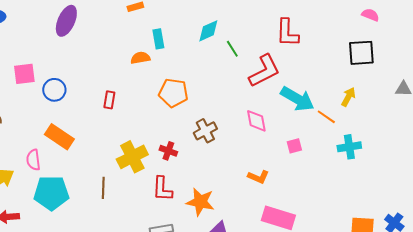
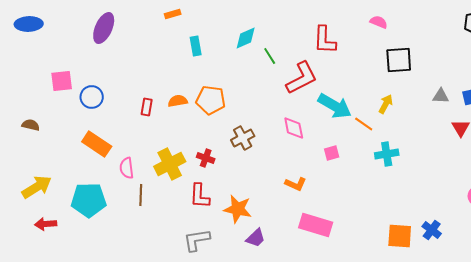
pink semicircle: (370, 15) -> (379, 22), moved
orange semicircle: (140, 58) -> (178, 101), moved
pink semicircle: (33, 160) -> (127, 168), moved

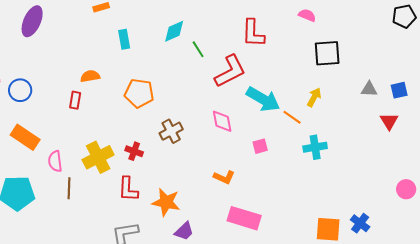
orange semicircle: (178, 101) -> (90, 76), moved

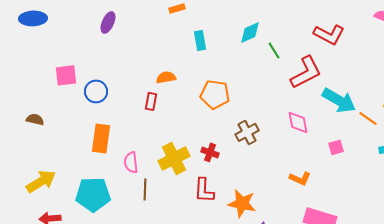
purple ellipse: (32, 21) -> (108, 22), size x0.7
red L-shape: (253, 33) -> (329, 34), turned -64
orange rectangle: (25, 137) -> (101, 138), turned 64

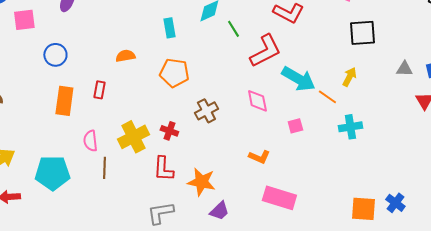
cyan rectangle: (200, 40) -> (169, 28), moved
pink square: (66, 75) -> (24, 20), moved
blue circle: (96, 91) -> (55, 55), moved
red rectangle: (151, 101) -> (99, 90), moved
orange rectangle: (101, 138) -> (64, 101), moved

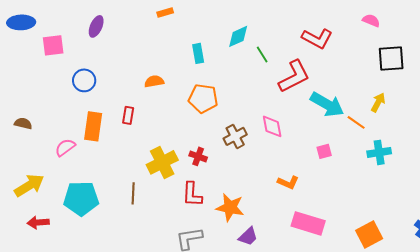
pink diamond: (257, 101) -> (272, 126), moved
pink semicircle: (90, 141) -> (65, 147), moved, turned 60
orange square: (363, 209) -> (369, 234), moved, turned -32

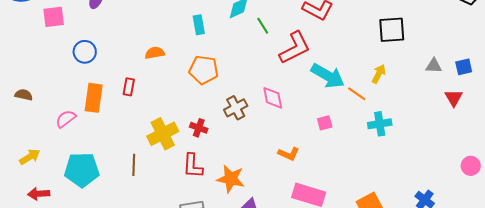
yellow arrow: (29, 185) -> (30, 157), size x0.7

